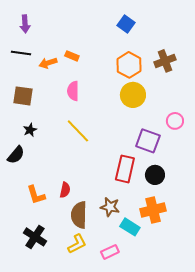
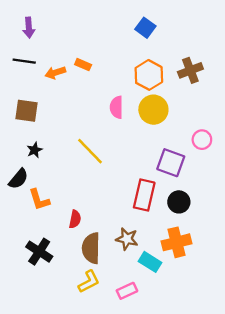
pink semicircle: (73, 91) -> (117, 107), moved
orange L-shape: (36, 195) -> (39, 200), moved
black cross: (35, 237) -> (39, 252), moved

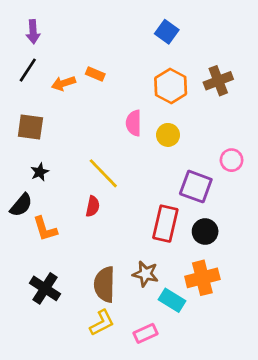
black line: (24, 61) -> (28, 70), turned -65
yellow circle: (153, 110) -> (168, 135), moved, size x0.7
red semicircle: (75, 219) -> (93, 206), moved

